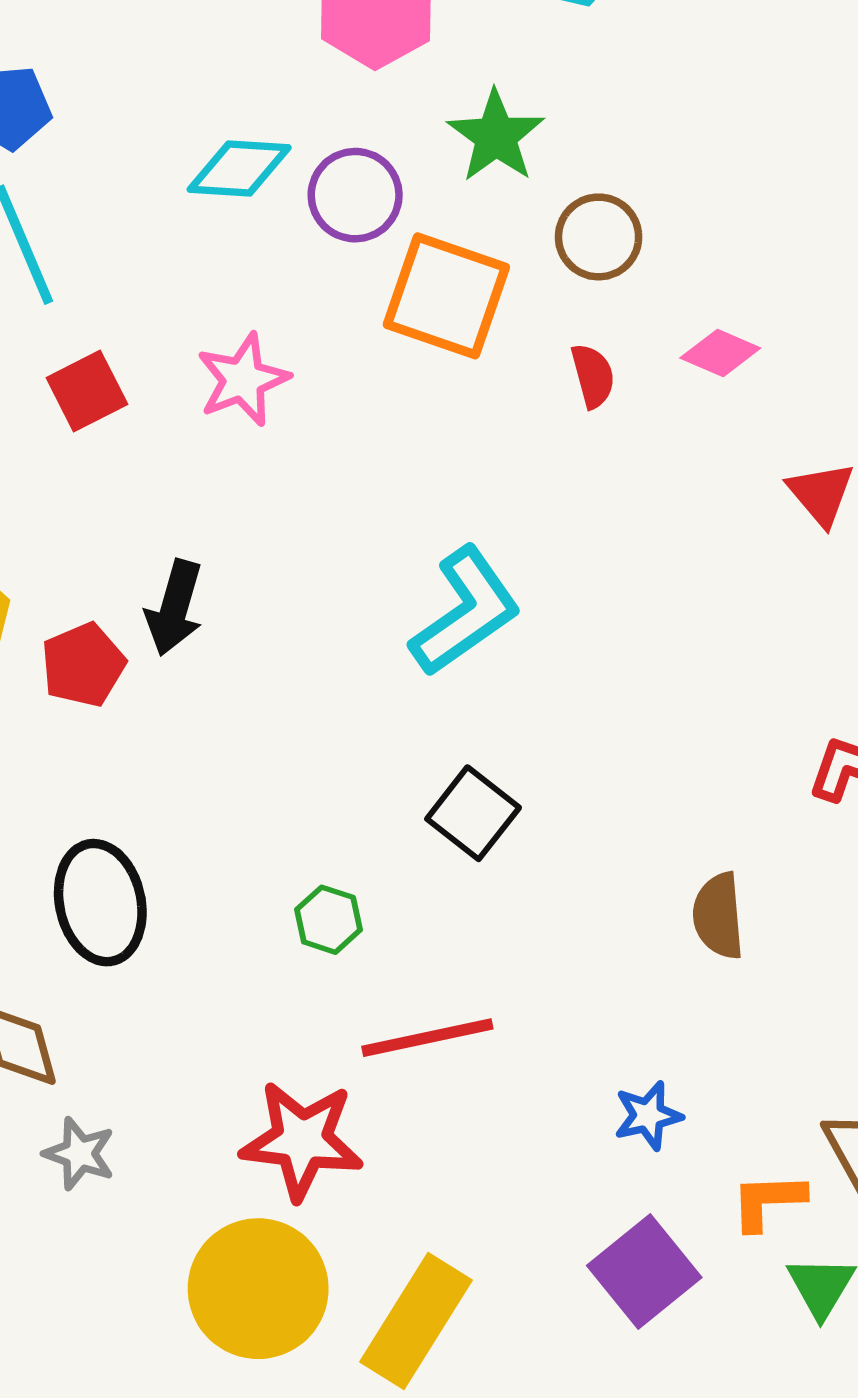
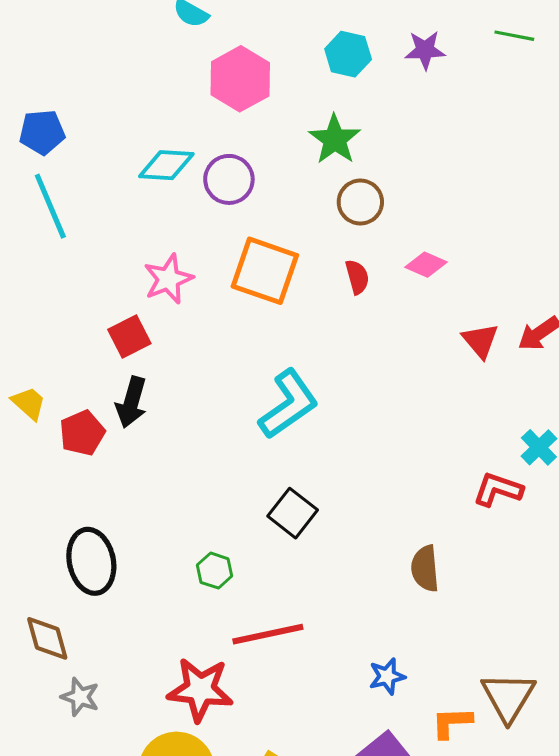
green star: (496, 136) -> (335, 139), moved
orange square: (446, 296) -> (265, 271), moved
red square: (87, 391) -> (129, 336), moved

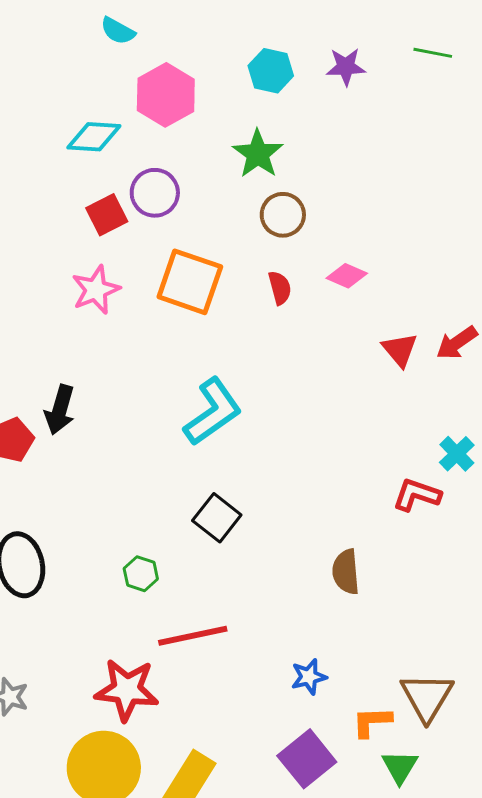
cyan diamond: (166, 165) -> (94, 137), moved
red square: (129, 336) -> (107, 215), moved

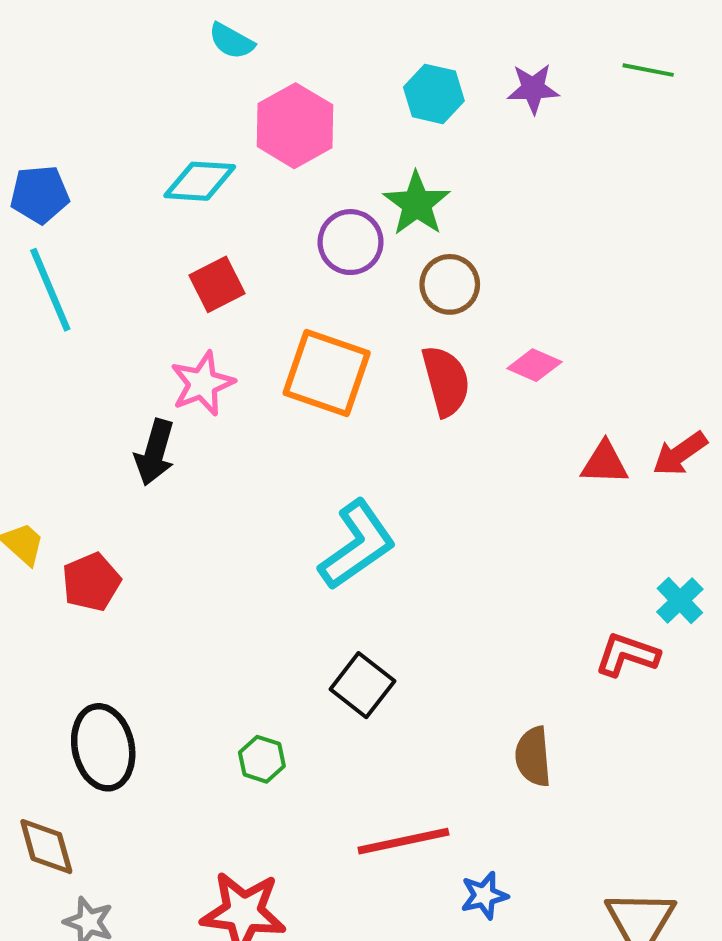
purple circle: (155, 193) -> (351, 242), moved
red semicircle: (280, 288) -> (446, 381), size x1.6
red triangle: (400, 350) -> (604, 463), turned -48
black arrow: (60, 410) -> (155, 452), moved
red line: (193, 636) -> (403, 841), moved

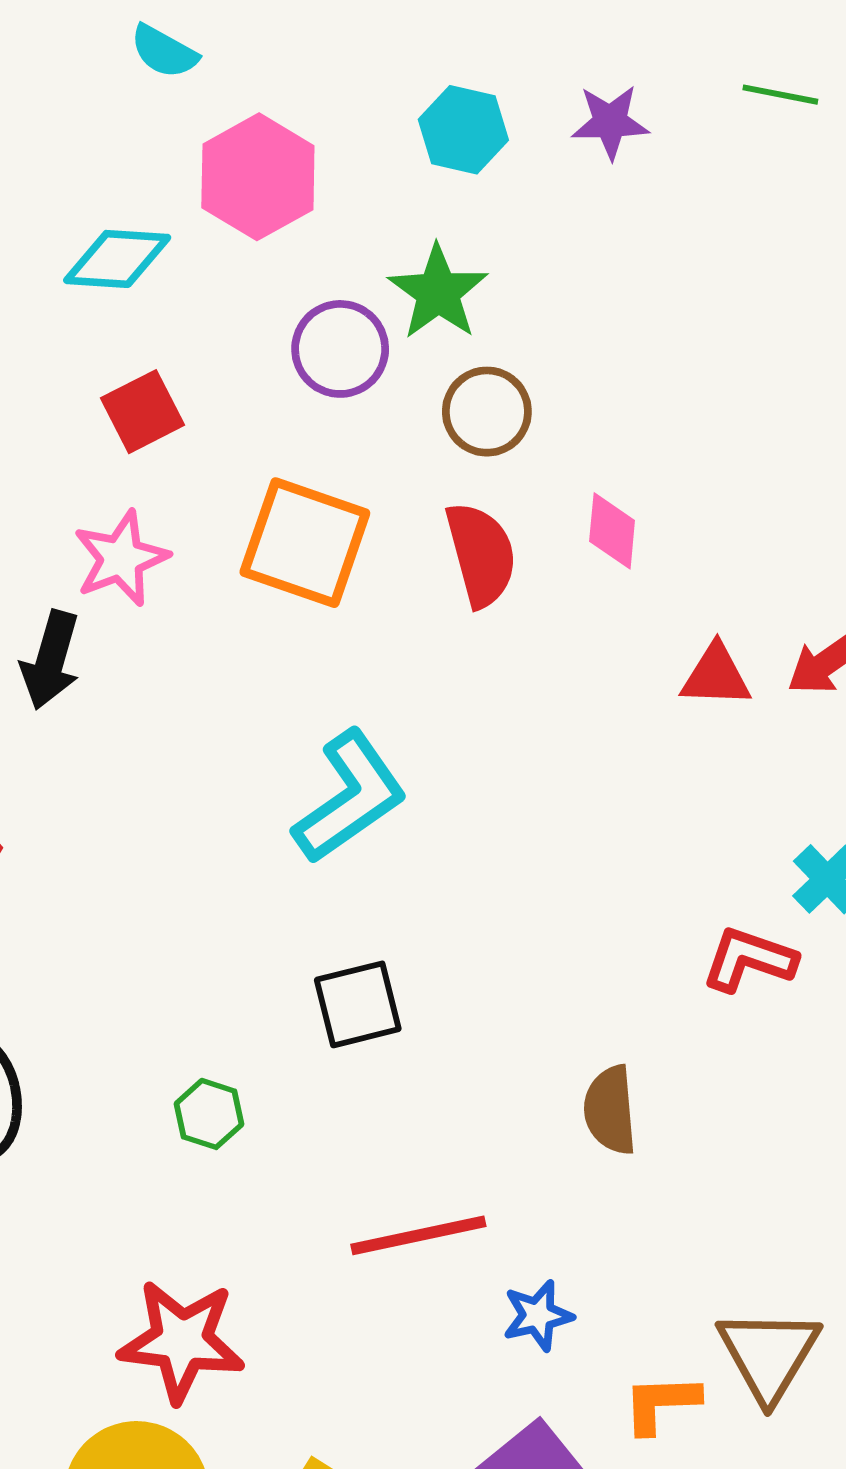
pink diamond: (534, 365) -> (612, 531), turned 72
black square: (362, 685) -> (358, 1004), turned 38

